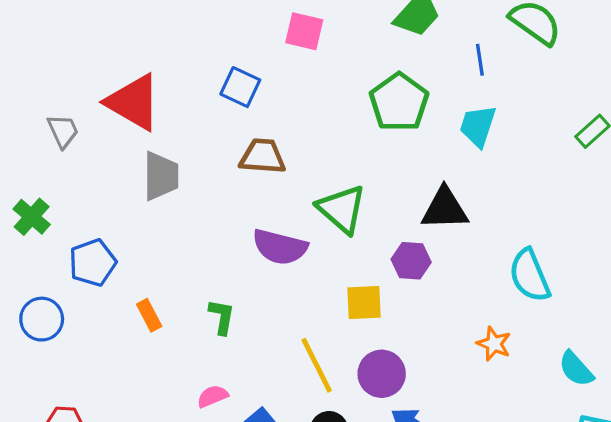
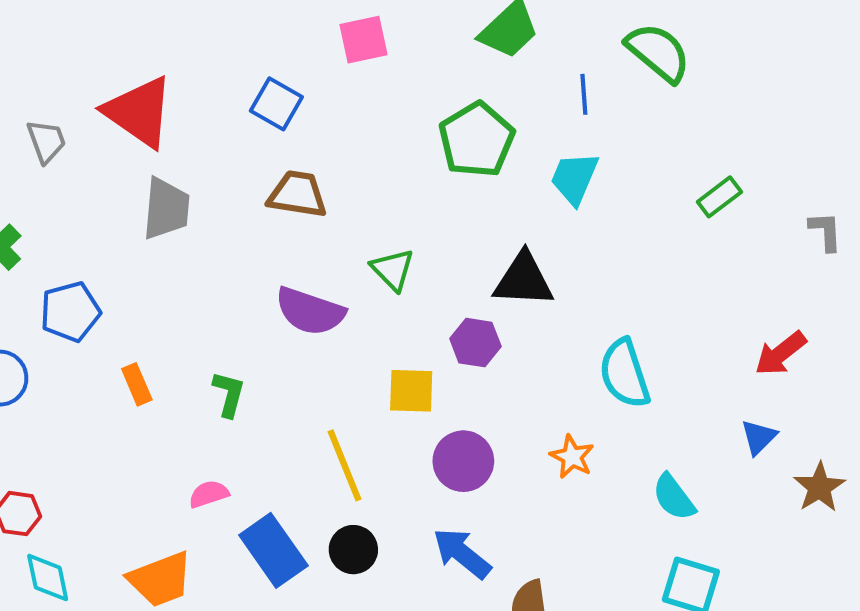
pink square: (304, 31) -> (363, 40), turned -30
green triangle: (342, 209) -> (393, 270), size x0.7
purple circle: (382, 374) -> (463, 461), moved

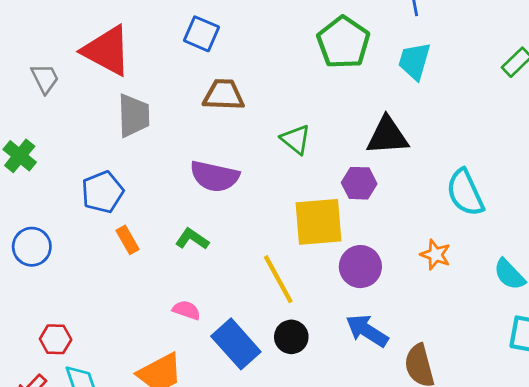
purple semicircle: (310, 311) -> (215, 176), moved
blue pentagon: (70, 312) -> (102, 192), moved
yellow square: (411, 391) -> (318, 222), size x1.5
green L-shape: (229, 394) -> (192, 239), turned -64
pink semicircle: (209, 494) -> (186, 310), turned 44

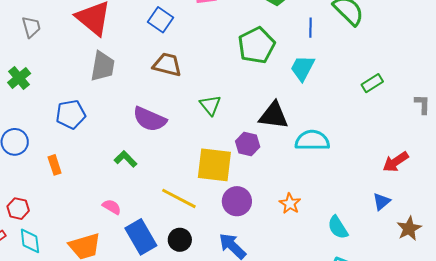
gray trapezoid: (45, 78) -> (31, 27), moved
cyan semicircle: (465, 193) -> (312, 140), moved, turned 104
orange rectangle: (127, 240) -> (55, 165), moved
yellow line: (278, 279) -> (179, 198), turned -45

